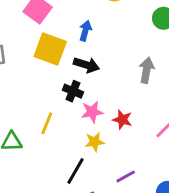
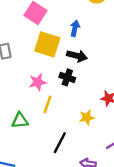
pink star: (92, 112) -> (38, 82), moved
black line: (75, 171) -> (60, 143), moved

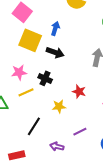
black cross: (67, 77) -> (45, 78), moved
yellow line: (47, 104) -> (26, 92), turned 42

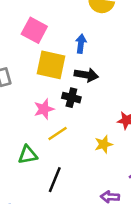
black cross: (45, 78) -> (71, 98), moved
black line: (34, 126) -> (55, 180), moved

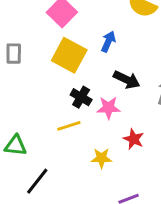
black arrow: (86, 75) -> (127, 80), moved
pink star: (44, 109) -> (109, 108), moved
yellow line: (58, 133) -> (69, 126), moved

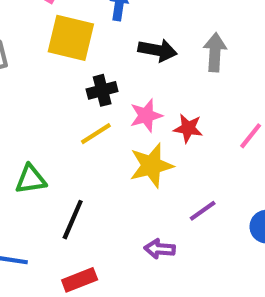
black cross: (81, 97) -> (102, 90), turned -30
pink star: (109, 108) -> (146, 115), moved
yellow star: (101, 158) -> (151, 165), size x1.5

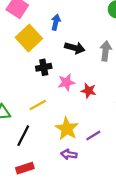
yellow square: (71, 38) -> (29, 38), turned 30
yellow line: (96, 134) -> (38, 105), moved
yellow star: (151, 165) -> (67, 129), moved, turned -30

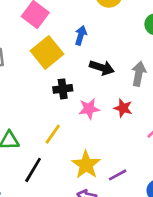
red star: (89, 91) -> (123, 108), moved
yellow line: (38, 105) -> (53, 134), turned -30

